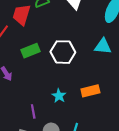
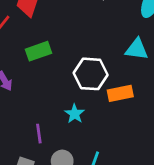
white hexagon: (63, 52) -> (91, 74), moved
orange rectangle: (90, 91) -> (120, 93), moved

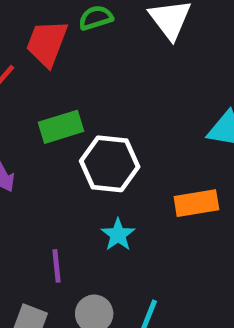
white hexagon: (91, 74) -> (110, 164), moved

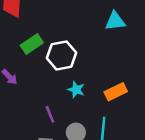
orange rectangle: (196, 203) -> (116, 92), moved

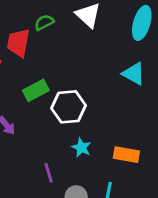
cyan triangle: (115, 21) -> (134, 74), turned 30
orange rectangle: (116, 92) -> (126, 155), turned 30

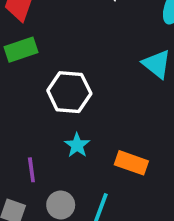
green rectangle: (36, 90) -> (21, 50), moved

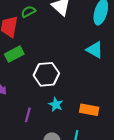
purple line: (31, 170) -> (28, 115), moved, turned 32

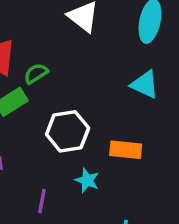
green semicircle: (28, 12) -> (36, 73), moved
orange rectangle: (89, 110) -> (126, 150), moved

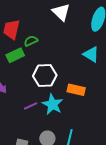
cyan star: (87, 180) -> (53, 104), size x1.5
purple line: (42, 201) -> (31, 106), moved, turned 48

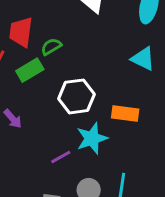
cyan star: (53, 104) -> (92, 138), turned 30
purple line: (31, 106) -> (61, 157), moved

